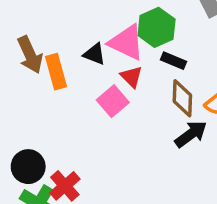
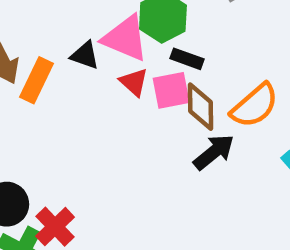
orange rectangle: (56, 72) -> (36, 80), turned 44
pink square: (113, 101) -> (171, 90), moved, turned 32

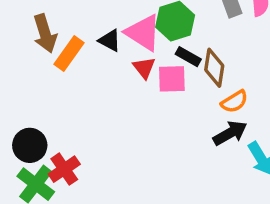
orange semicircle: (255, 106) -> (234, 102), size x0.7
brown diamond: (201, 107) -> (214, 68), moved
black arrow: (214, 152) -> (230, 133), moved

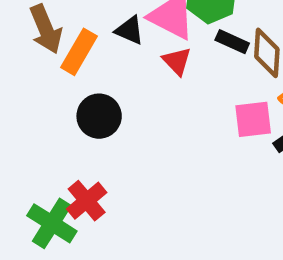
pink square: (172, 79) -> (253, 119), moved
black circle: (30, 145) -> (99, 116), moved

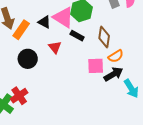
black rectangle: (232, 42) -> (77, 36), moved
red triangle: (177, 61) -> (55, 47), moved

